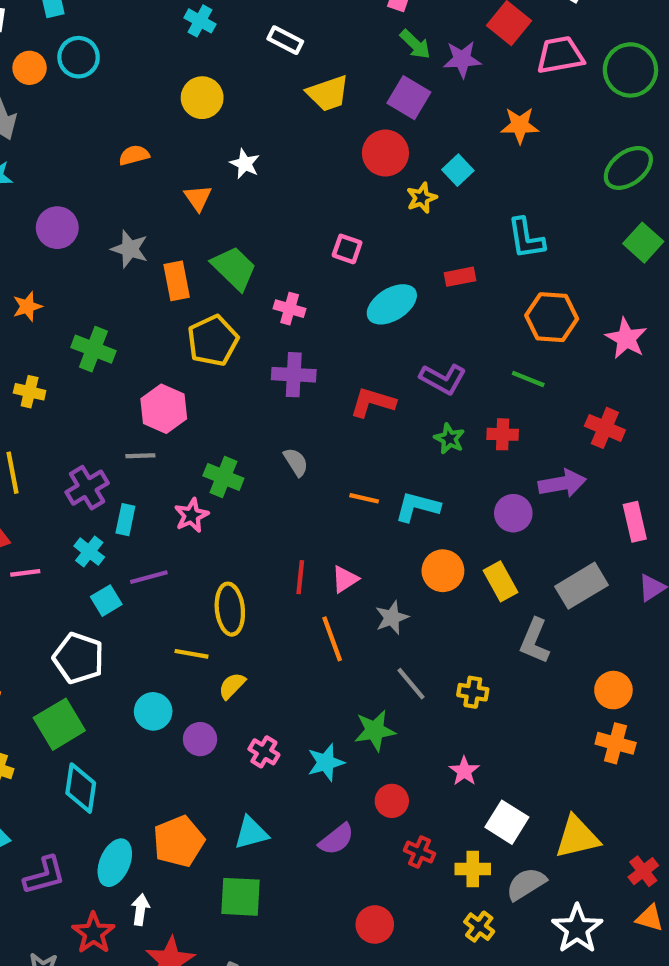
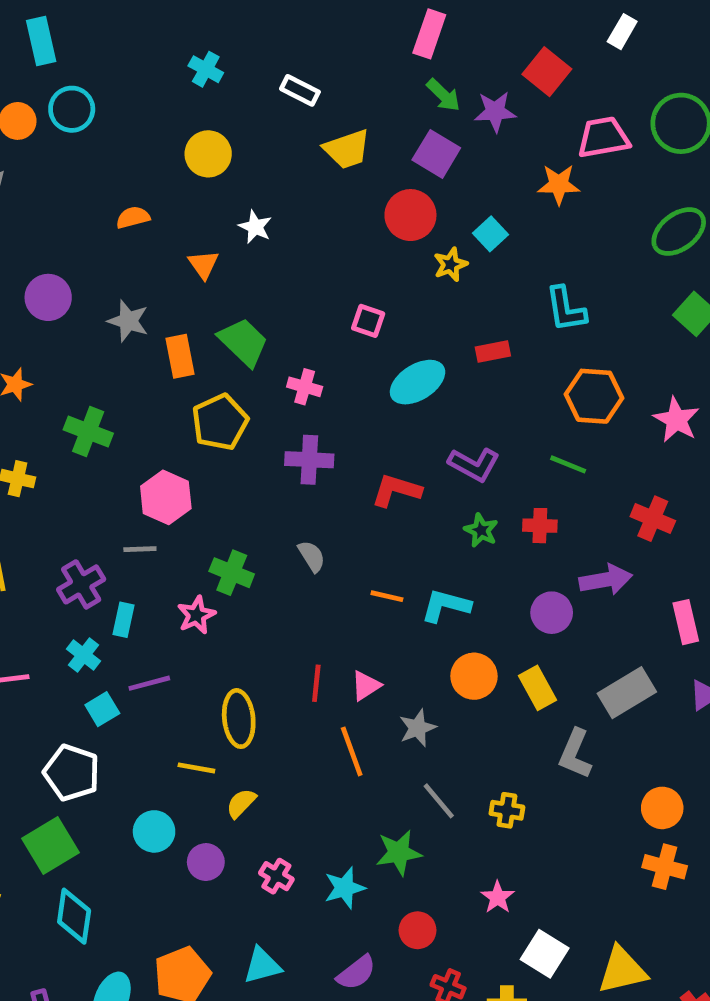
pink trapezoid: (560, 55) -> (603, 137), moved

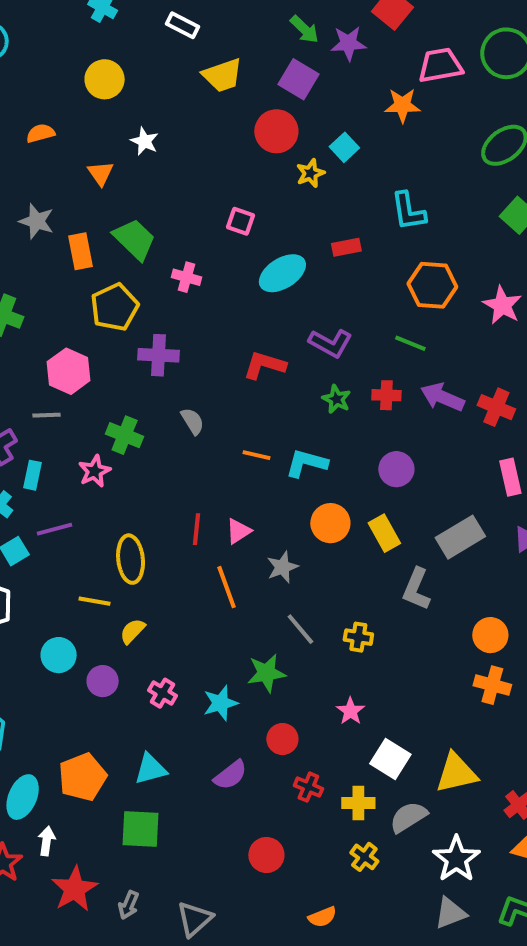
purple cross: (309, 460) -> (159, 355), moved
red cross: (653, 519) -> (496, 407), moved
purple arrow: (606, 580) -> (442, 397), moved, turned -147

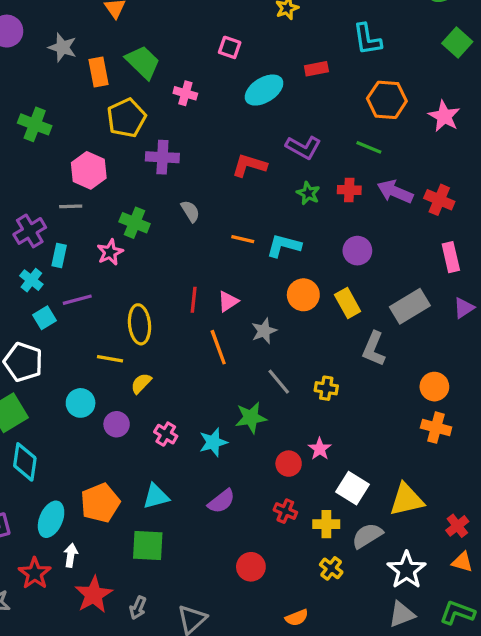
red circle: (282, 739) -> (289, 464), moved

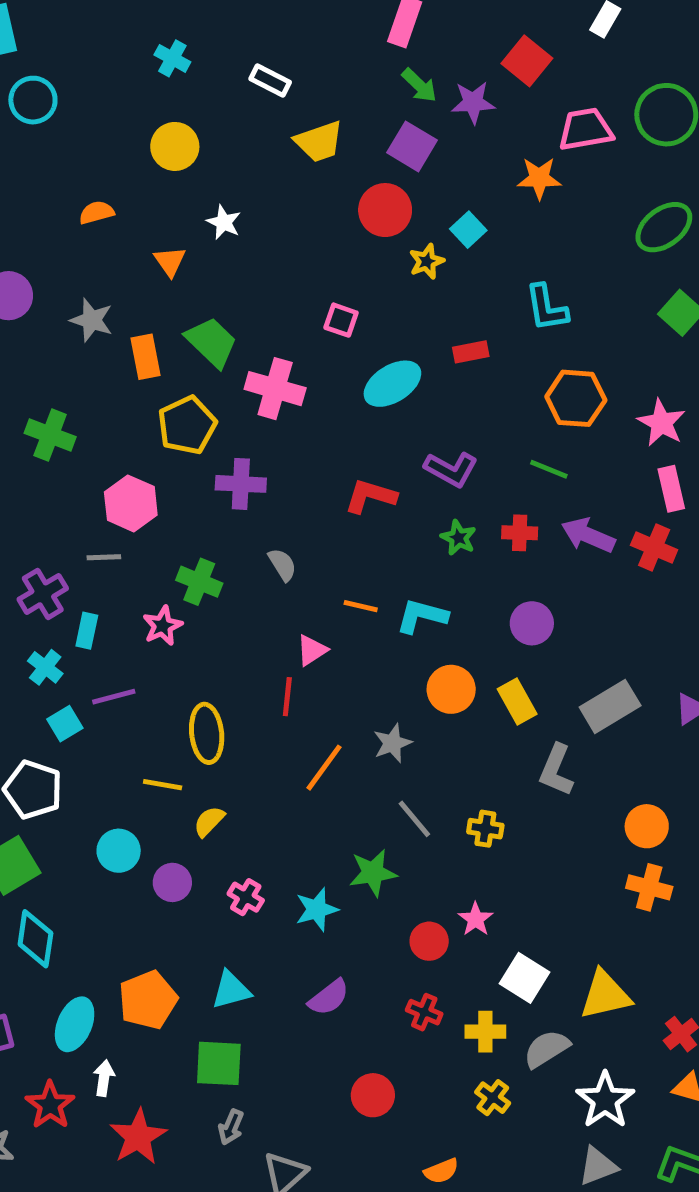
pink cross: (185, 93) -> (275, 389), size x1.6
pink rectangle: (451, 257) -> (671, 489), moved
pink triangle: (228, 301) -> (312, 650), moved
orange line: (218, 347) -> (324, 768), turned 56
gray arrow: (138, 608) -> (231, 1127), moved

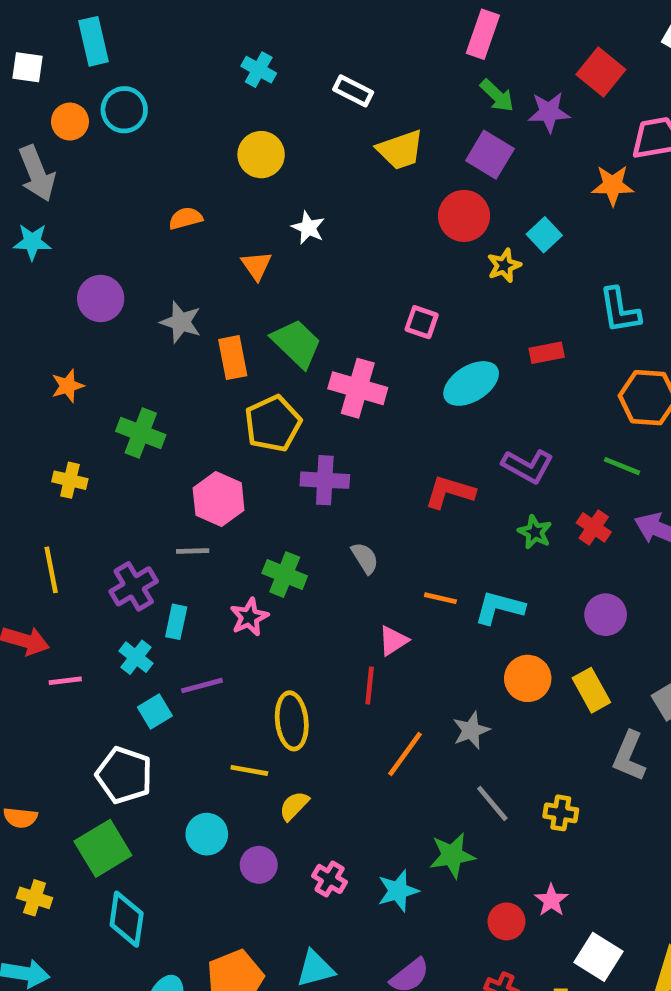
red cross: (520, 533) -> (594, 527), turned 32

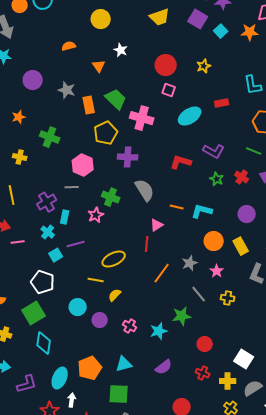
red circle: (464, 216) -> (166, 65), moved
cyan square: (544, 235) -> (221, 31), moved
gray semicircle: (365, 558) -> (145, 190), size x1.6
yellow ellipse: (292, 721) -> (114, 259), turned 70
pink star: (551, 900) -> (217, 271), moved

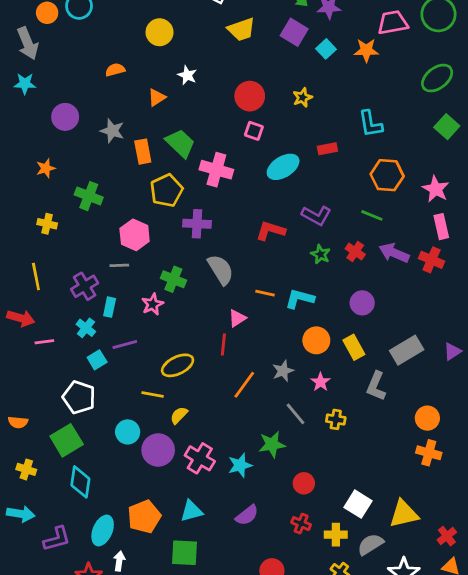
orange triangle: (99, 66) -> (157, 97), turned 32
purple circle: (100, 320) -> (158, 450), size x1.5
pink cross: (130, 326) -> (200, 458), size x1.5

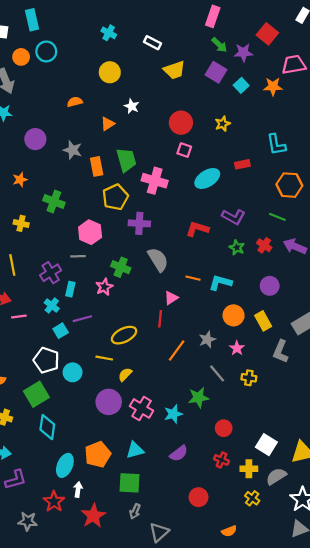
green trapezoid: (180, 143) -> (126, 160), turned 30
cyan circle: (128, 432) -> (73, 372), moved
purple L-shape: (57, 539) -> (16, 480), moved

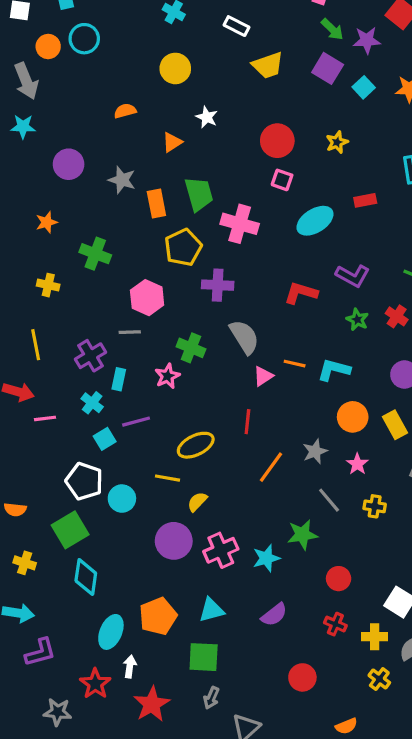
pink triangle: (171, 298) -> (263, 376), moved
pink cross: (142, 408) -> (221, 550), turned 35

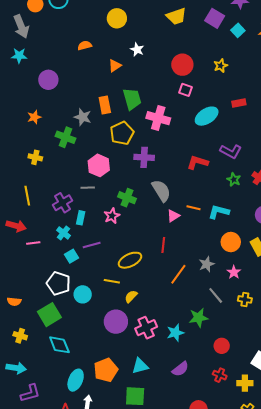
gray star: (122, 180) -> (83, 117), moved
cyan diamond: (86, 577) -> (59, 345), turned -30

